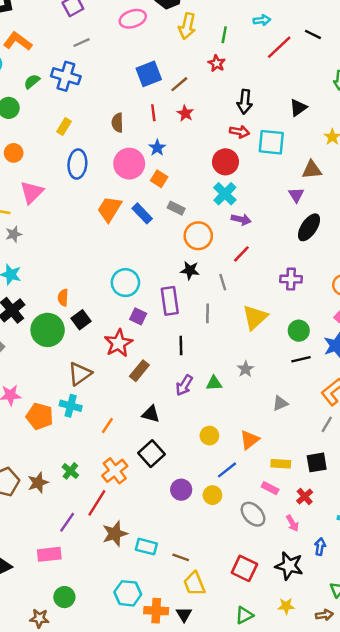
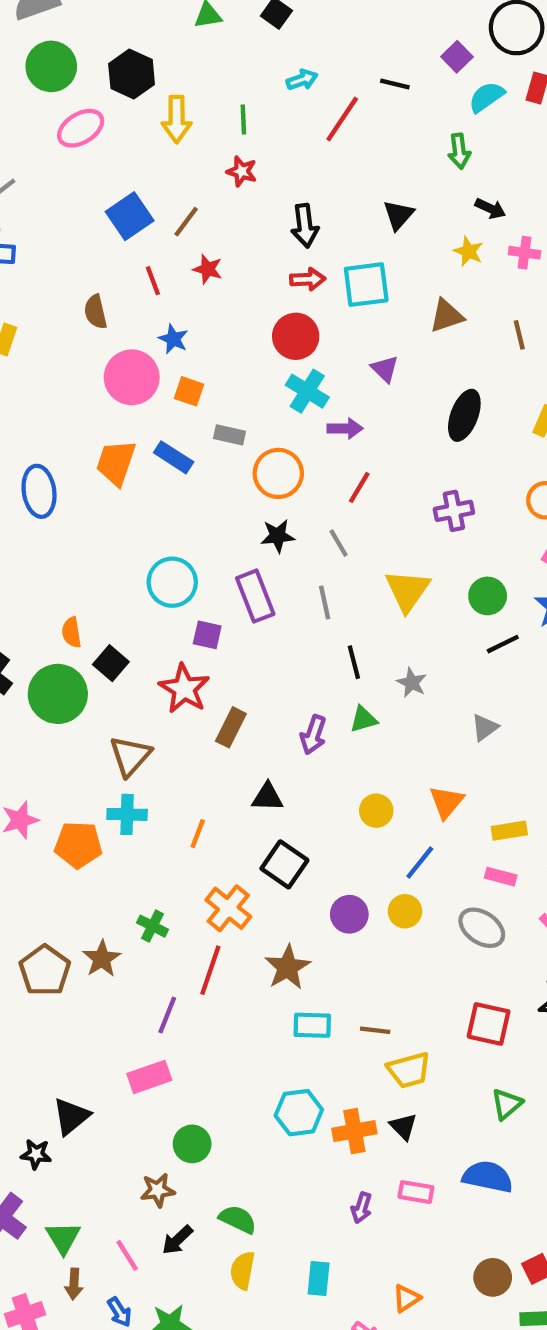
blue ellipse: (77, 164) -> (39, 491), moved
purple triangle: (296, 195) -> (385, 369), moved
black line: (181, 346) -> (354, 662), moved
brown star: (115, 534) -> (288, 967), moved
yellow trapezoid: (194, 584) -> (409, 1070), turned -70

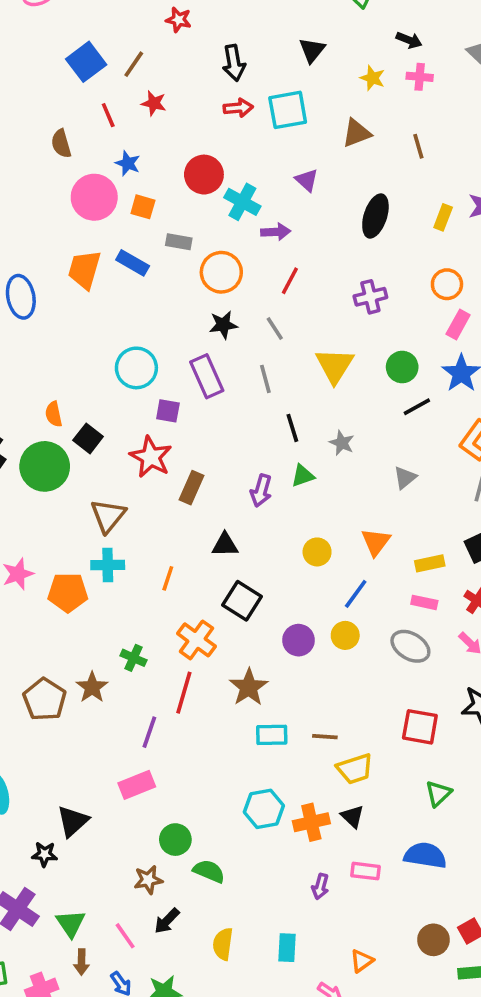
black arrow: (490, 209) -> (409, 40), moved
red circle: (296, 336) -> (204, 175), moved
green semicircle: (238, 1219) -> (209, 871), moved

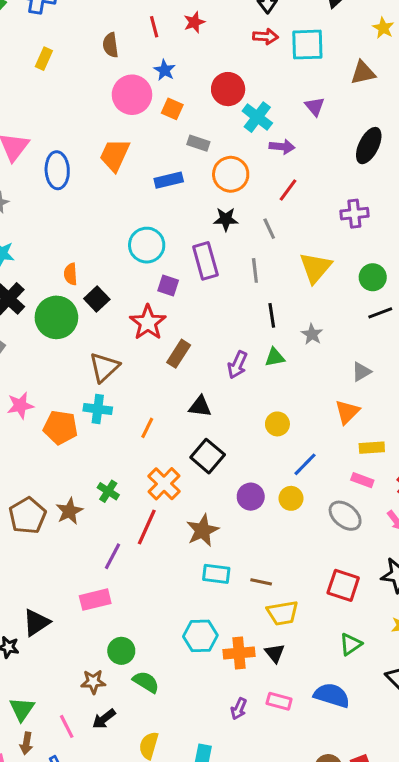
red star: (154, 103) -> (194, 22), turned 30
blue rectangle: (133, 263) -> (169, 180), moved, turned -52
orange triangle: (376, 542) -> (347, 412), moved

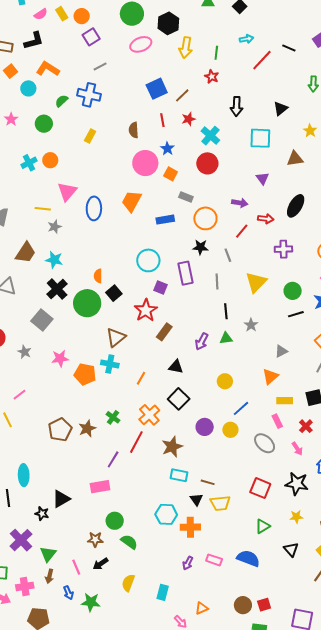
red arrow: (266, 37) -> (266, 219), moved
cyan cross: (257, 117) -> (210, 136), moved
pink rectangle: (362, 480) -> (277, 421), turned 40
black triangle: (275, 653) -> (196, 500), moved

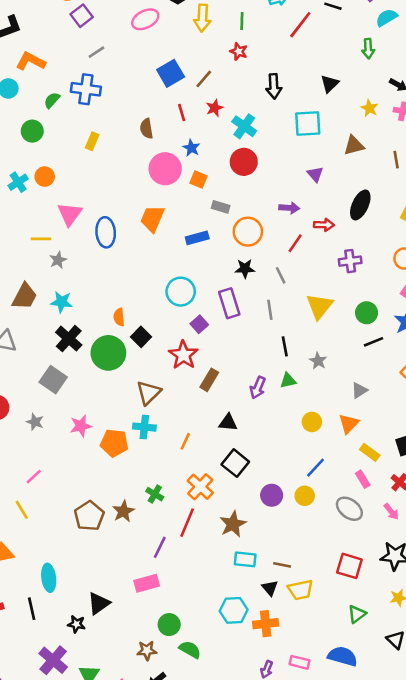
purple square: (160, 287) -> (199, 324), turned 32
yellow circle: (225, 381) -> (312, 422), moved
yellow rectangle: (285, 401) -> (370, 452), turned 42

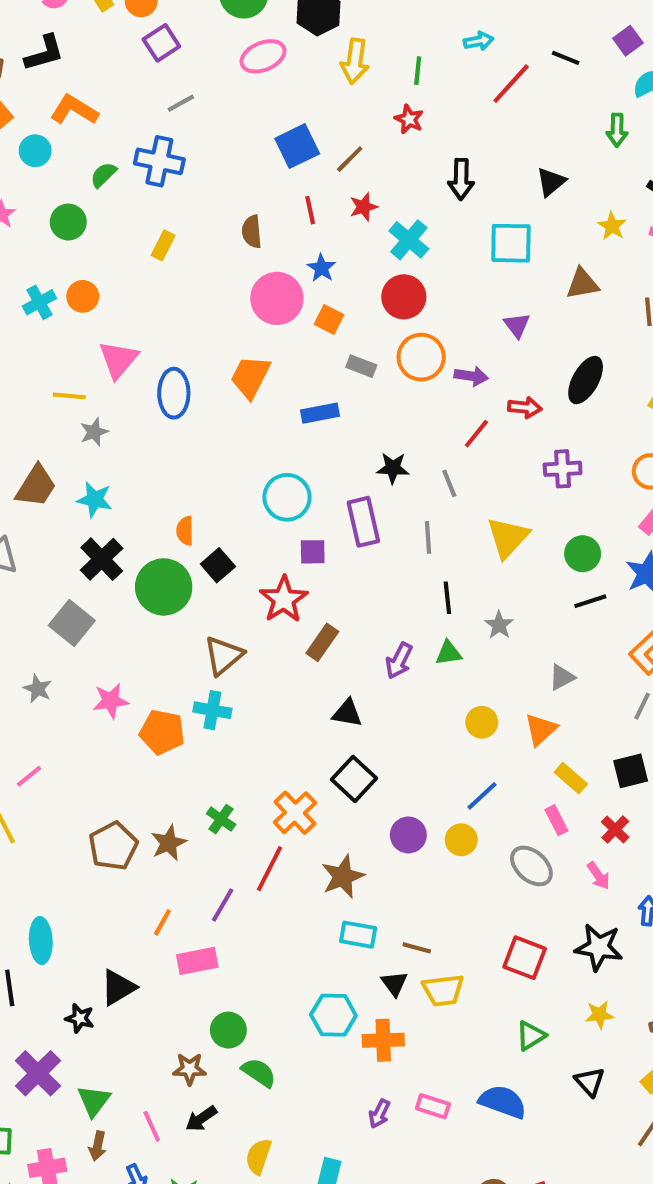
orange circle: (248, 232) -> (421, 357), moved
purple square: (199, 324) -> (313, 552), turned 36
orange line: (185, 441) -> (162, 922), moved

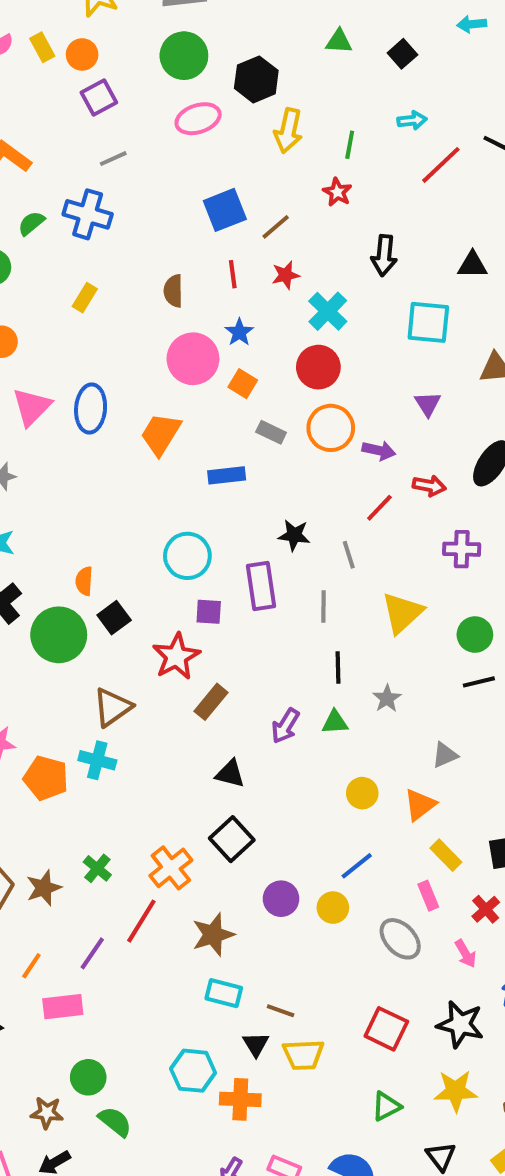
black triangle: (551, 182) -> (473, 265), turned 36
blue ellipse: (174, 393) -> (91, 409), moved
yellow star: (599, 1015) -> (456, 1091), size x1.5

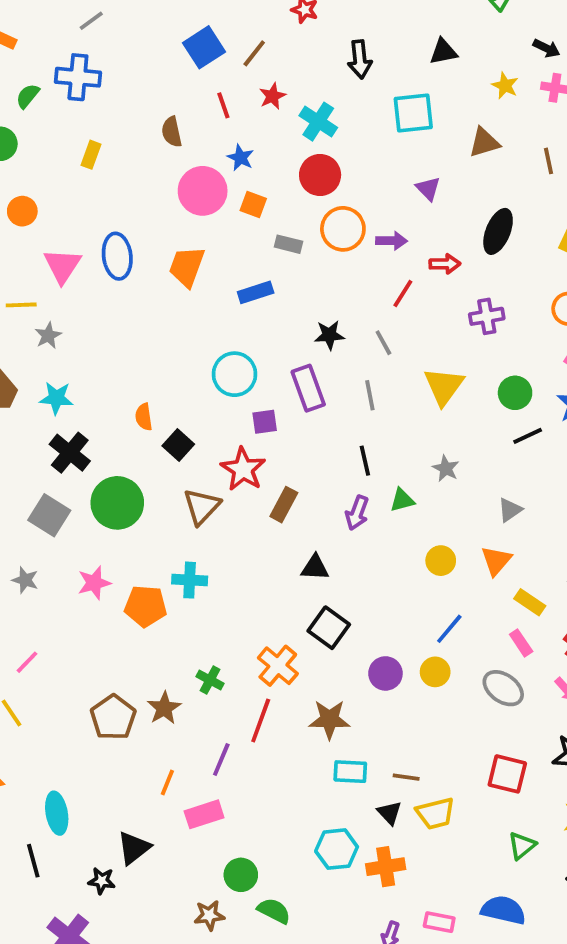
green circle: (59, 635) -> (117, 503), moved
black line: (338, 668) -> (365, 461), moved
brown triangle: (112, 707) -> (202, 507), moved
brown star: (213, 935) -> (329, 719), turned 30

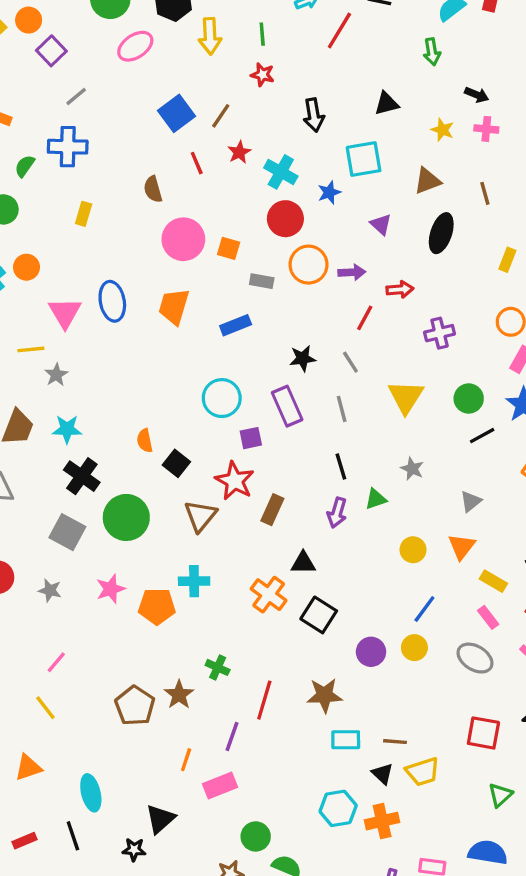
blue star: (240, 158) -> (329, 192), moved, turned 30
black ellipse: (498, 231) -> (441, 233), moved
orange cross: (278, 666) -> (269, 595), moved

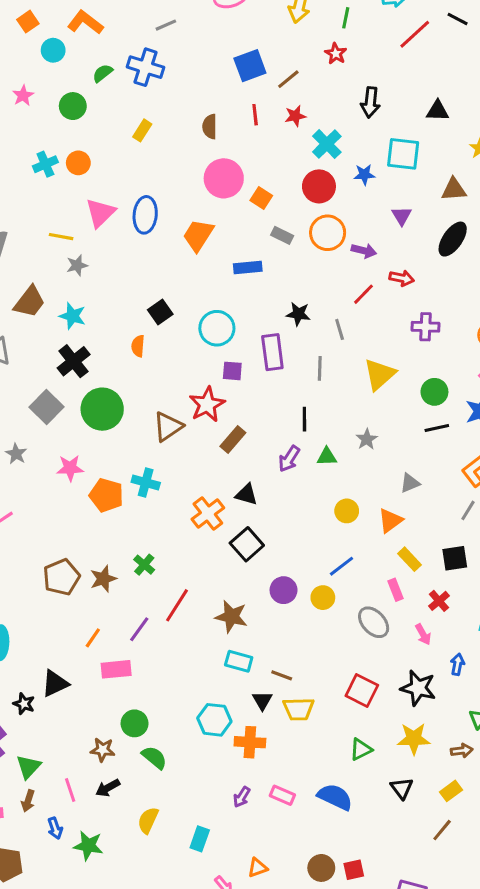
black square: (176, 463) -> (160, 312), moved

